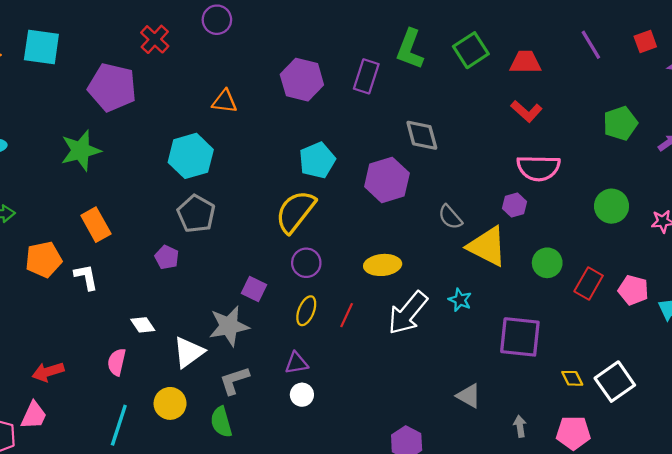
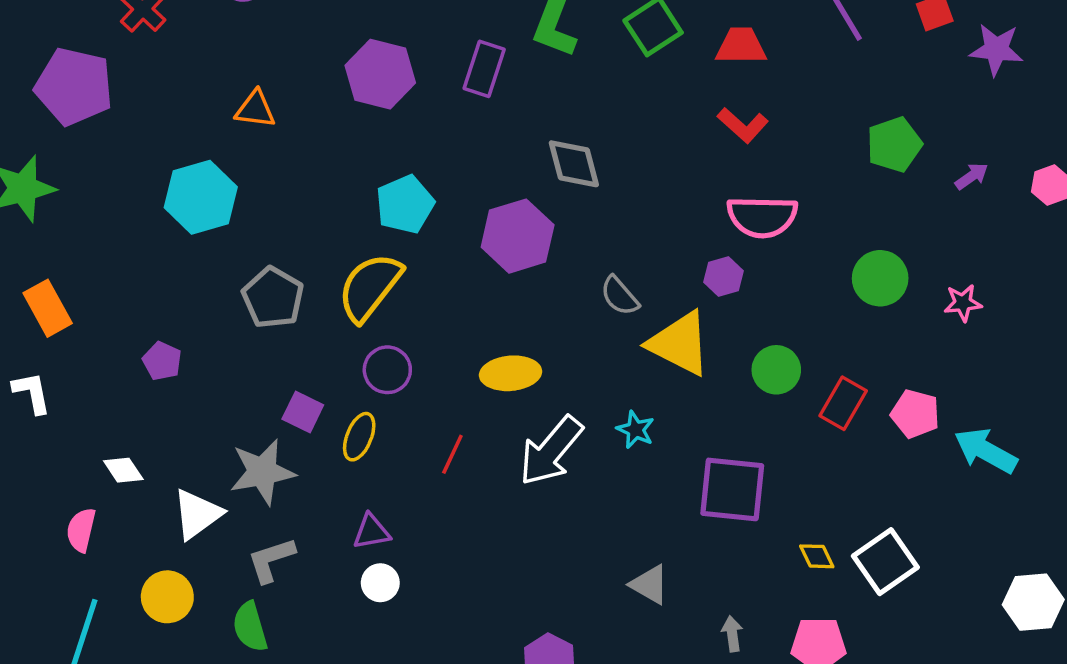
gray pentagon: (196, 214) -> (273, 298), moved
yellow ellipse: (306, 311) -> (359, 437), moved

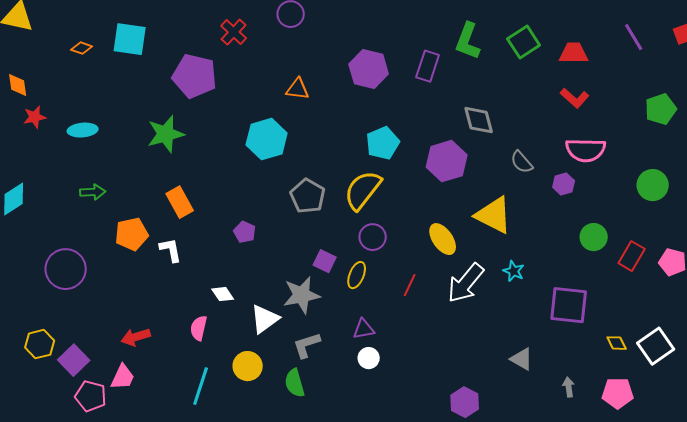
gray semicircle: (620, 296) -> (522, 162), moved
yellow triangle: (679, 343) -> (494, 215), moved
yellow ellipse: (511, 373) -> (443, 239), turned 60

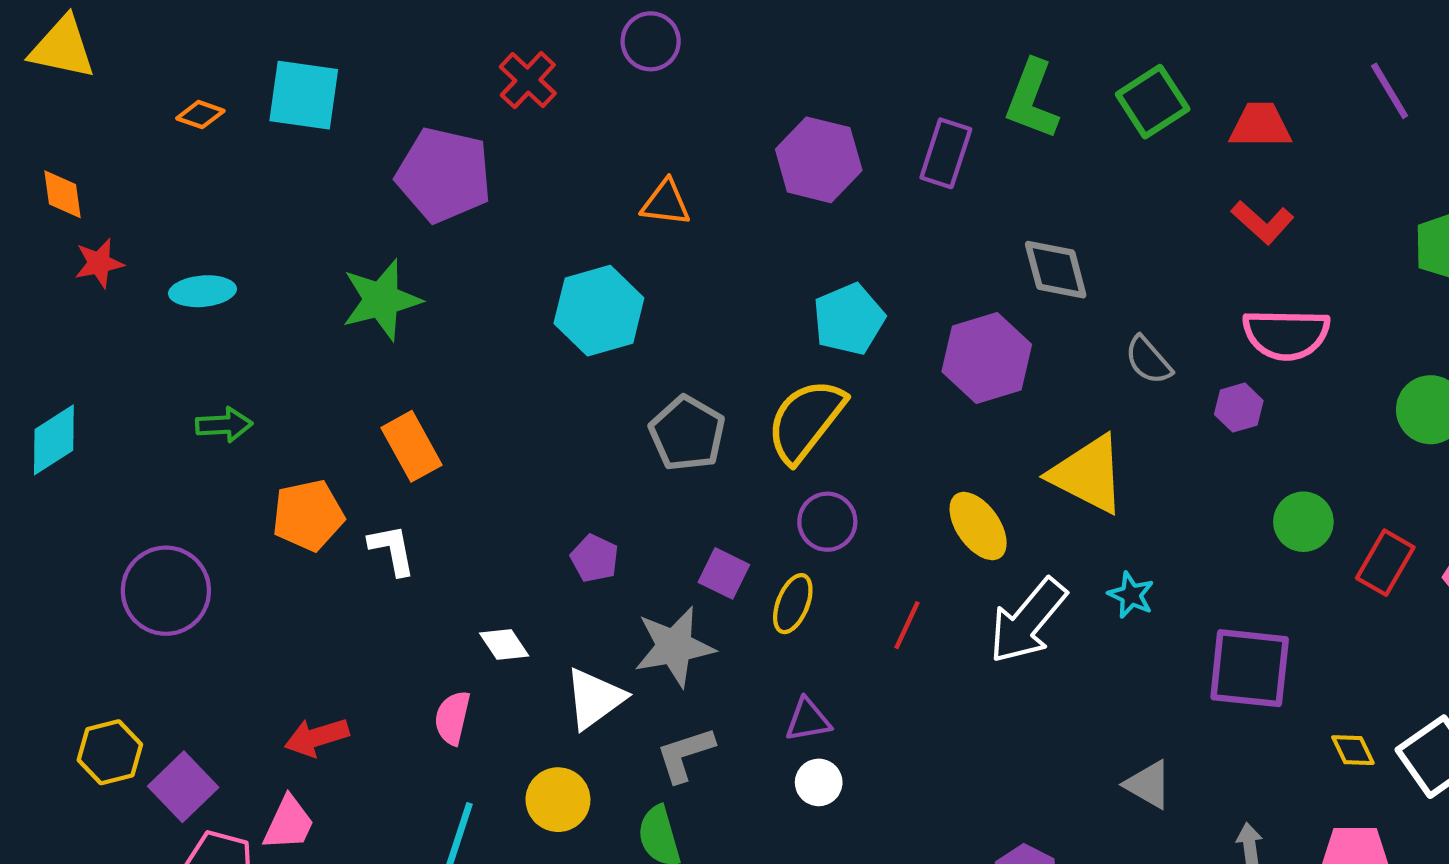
purple pentagon: (245, 232) -> (595, 558), moved

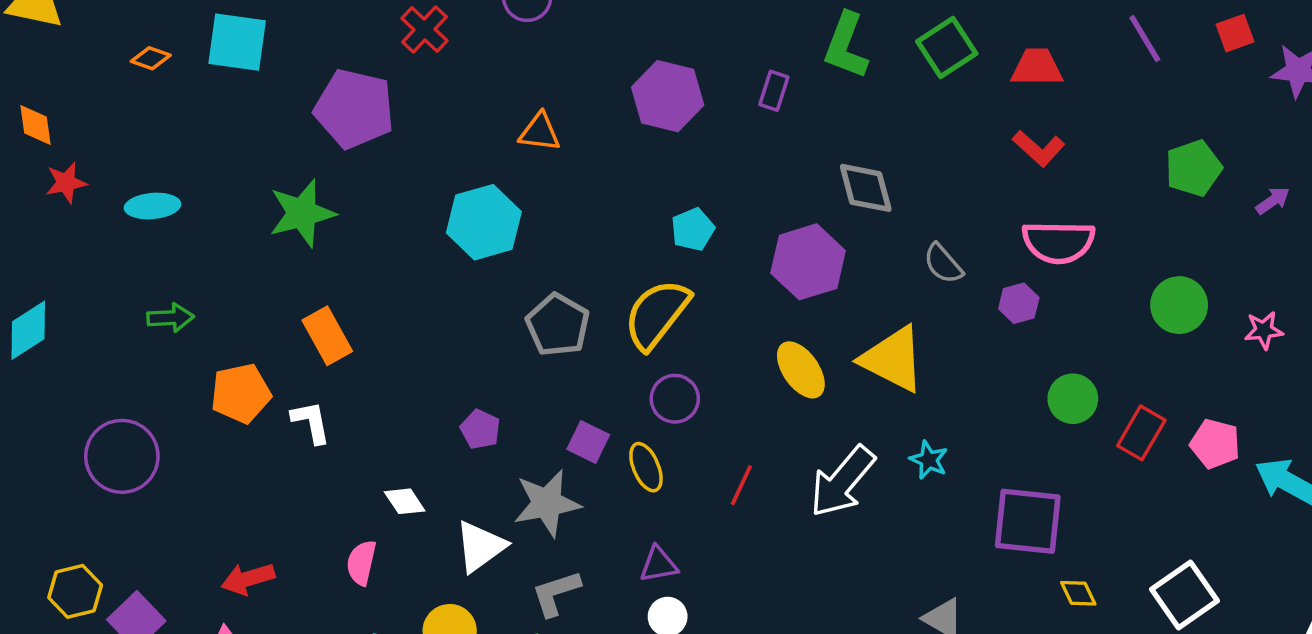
purple rectangle: (946, 153) -> (774, 91), size x0.7
cyan pentagon: (849, 319) -> (693, 229), size x0.7
yellow ellipse: (978, 526) -> (801, 370), moved
yellow ellipse: (793, 604) -> (646, 467), turned -45
yellow diamond: (1353, 750) -> (1078, 593), moved

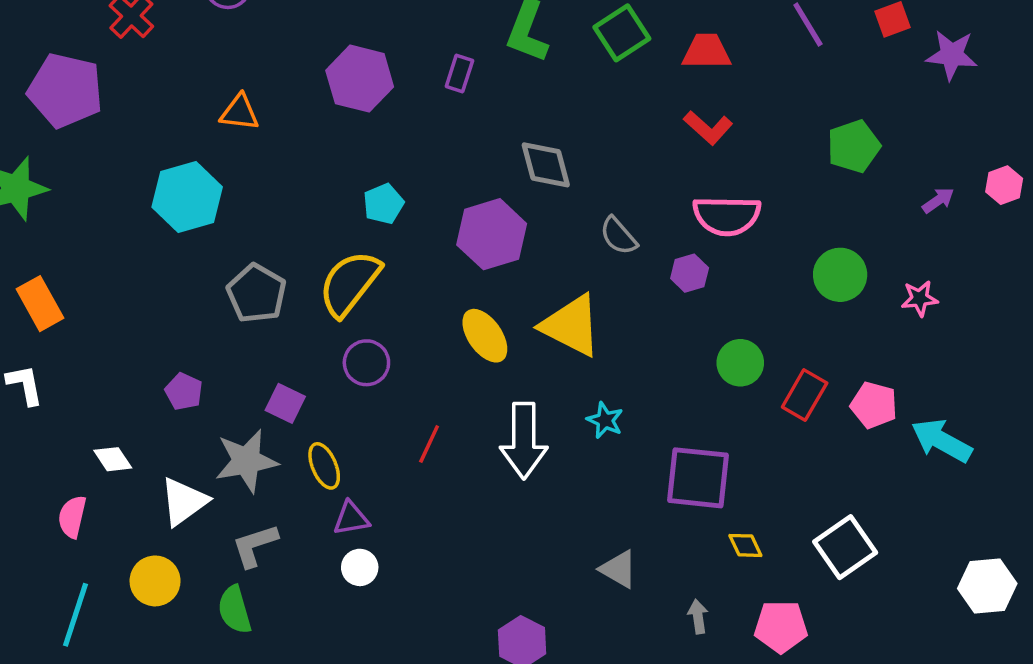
purple arrow: (1273, 201) -> (938, 200), moved
yellow ellipse: (646, 467) -> (324, 466), moved
white arrow: (842, 482) -> (524, 441), turned -40

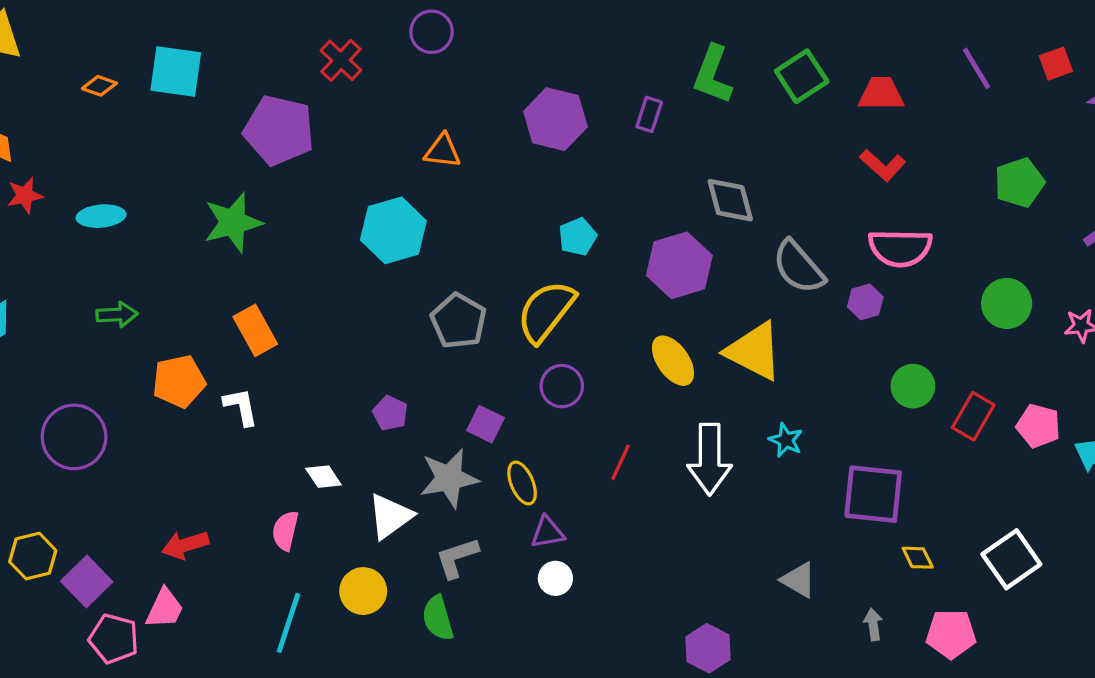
gray semicircle: (618, 236) -> (799, 267), size x1.5

